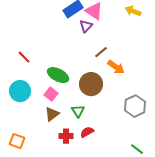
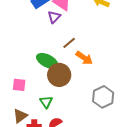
green ellipse: (58, 75) -> (47, 61), moved
pink square: (51, 94) -> (19, 85), turned -32
brown triangle: (52, 114) -> (20, 116), moved

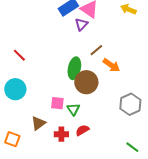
green ellipse: (47, 61) -> (74, 68), turned 75
pink square: (19, 85) -> (57, 103), moved
brown triangle: (20, 116) -> (38, 123), moved

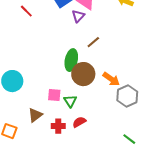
red line: (19, 55) -> (26, 11), moved
orange arrow: (111, 65) -> (111, 79), moved

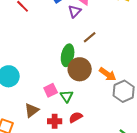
pink square: (54, 95) -> (51, 90), turned -32

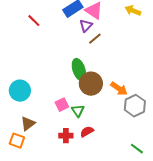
brown line: (90, 37) -> (95, 39), moved
green ellipse: (68, 55) -> (79, 70), turned -30
brown triangle: (32, 110) -> (28, 124), moved

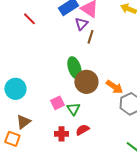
brown line: (95, 39) -> (90, 37), turned -32

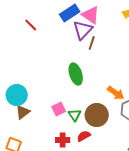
purple triangle: (81, 24) -> (83, 30), size x1.5
brown circle: (86, 82) -> (97, 115), moved
brown triangle: (23, 122) -> (23, 112), moved

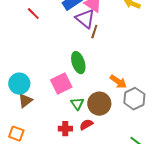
purple triangle: (83, 30) -> (85, 19), turned -35
pink square: (59, 109) -> (61, 84), moved, size x1.5

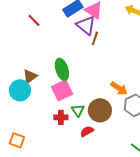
green ellipse: (78, 63) -> (62, 69), moved
brown triangle: (25, 101) -> (30, 76), moved
red cross: (65, 129) -> (61, 117), moved

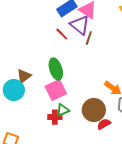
red line: (34, 20) -> (62, 34), moved
green triangle: (78, 110) -> (63, 110), moved, turned 40
red semicircle: (87, 131) -> (104, 124), moved

